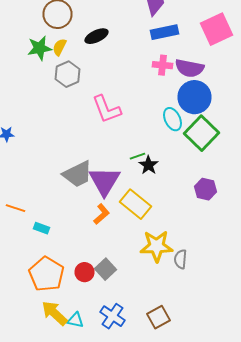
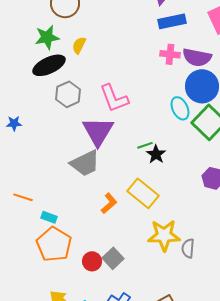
black ellipse: (96, 36) -> (49, 65), moved, size x1.4
yellow semicircle: (60, 47) -> (79, 45), moved
gray hexagon: (68, 74) -> (68, 94), moved
purple triangle: (104, 181) -> (98, 131), moved
orange pentagon: (46, 274) -> (54, 244), moved

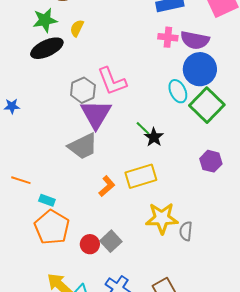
gray hexagon: (68, 94) -> (83, 90), moved
green line: (145, 145) -> (143, 128), turned 63
yellow rectangle: (143, 193) -> (141, 176), turned -56

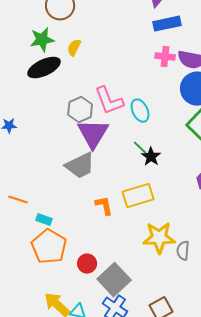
cyan ellipse: (178, 91) -> (140, 111), moved
orange L-shape: (107, 186) -> (104, 206), turned -60
gray square: (111, 241) -> (114, 280), moved, size x1.5

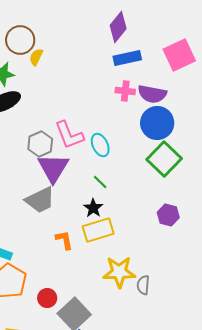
yellow semicircle: (74, 48) -> (36, 57), moved
black star: (151, 157) -> (93, 208), moved

